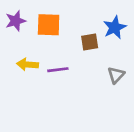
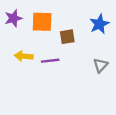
brown square: (90, 42) -> (67, 37), moved

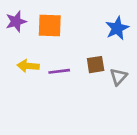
brown square: (67, 37) -> (96, 65), moved

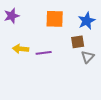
orange square: (50, 25) -> (55, 19), moved
brown square: (96, 65) -> (78, 42), moved

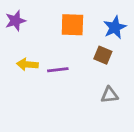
brown square: (78, 42) -> (103, 55), turned 32
gray triangle: (88, 57) -> (109, 95), moved, turned 40

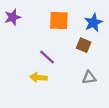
yellow arrow: (27, 64) -> (38, 77), moved
purple line: (58, 70) -> (47, 57), turned 49

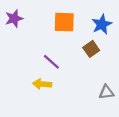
brown square: (84, 45) -> (91, 49), turned 32
gray triangle: (89, 77) -> (106, 92), moved

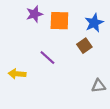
purple star: (14, 19) -> (34, 14), moved
yellow arrow: (42, 84) -> (17, 74), moved

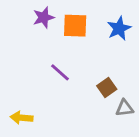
brown square: (84, 46) -> (107, 87), moved
yellow arrow: (17, 74) -> (22, 118), moved

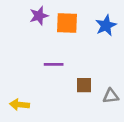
purple line: (60, 72) -> (54, 64), turned -42
brown square: (107, 87) -> (84, 85), moved, turned 35

